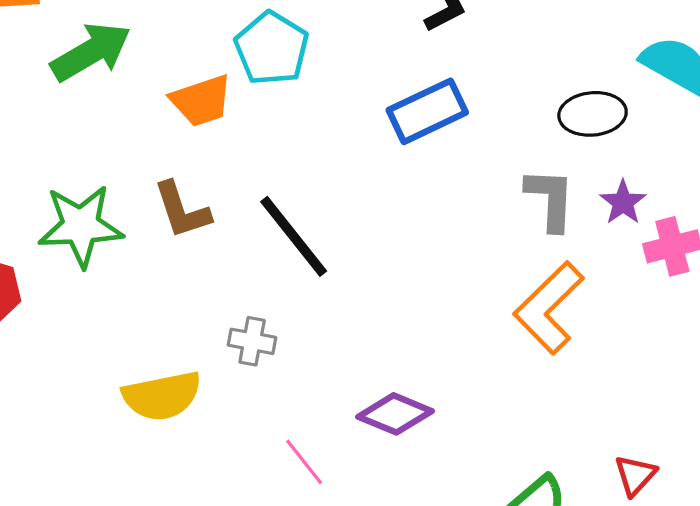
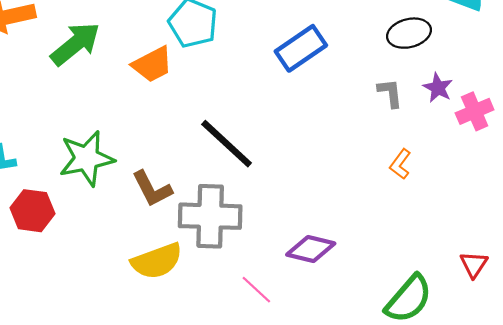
gray L-shape: (550, 199) -> (390, 93), size x0.7
brown L-shape: (182, 210) -> (152, 189), moved
orange L-shape: (549, 308) -> (400, 164), size x0.5
gray cross: (252, 341) -> (210, 216), size x2.0

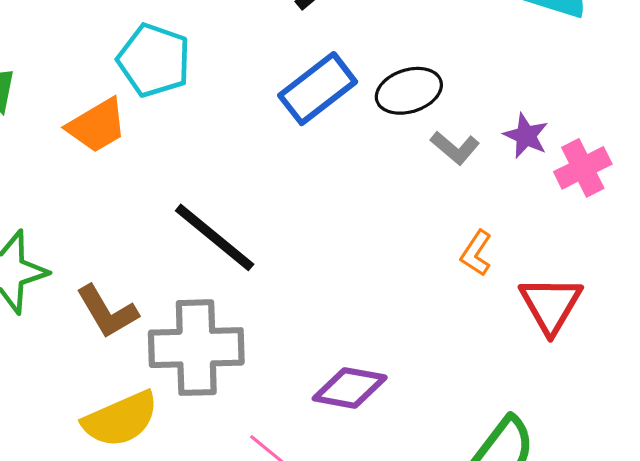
black ellipse: (409, 33) -> (409, 91), moved
gray L-shape: (390, 93) -> (455, 148), turned 140
red triangle: (474, 264) -> (551, 305), moved, size x1.5

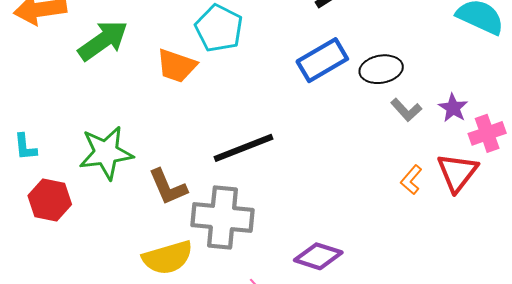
orange trapezoid: (97, 126) -> (177, 66), turned 42
black line: (215, 237) -> (243, 148), turned -68
red triangle: (551, 305) -> (457, 172), moved

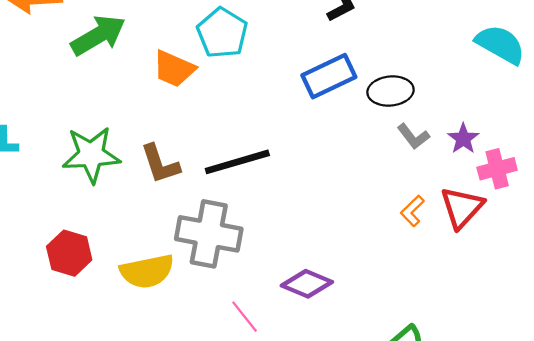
brown L-shape: (168, 187) -> (160, 164), moved
red hexagon: (50, 200) -> (69, 253), moved

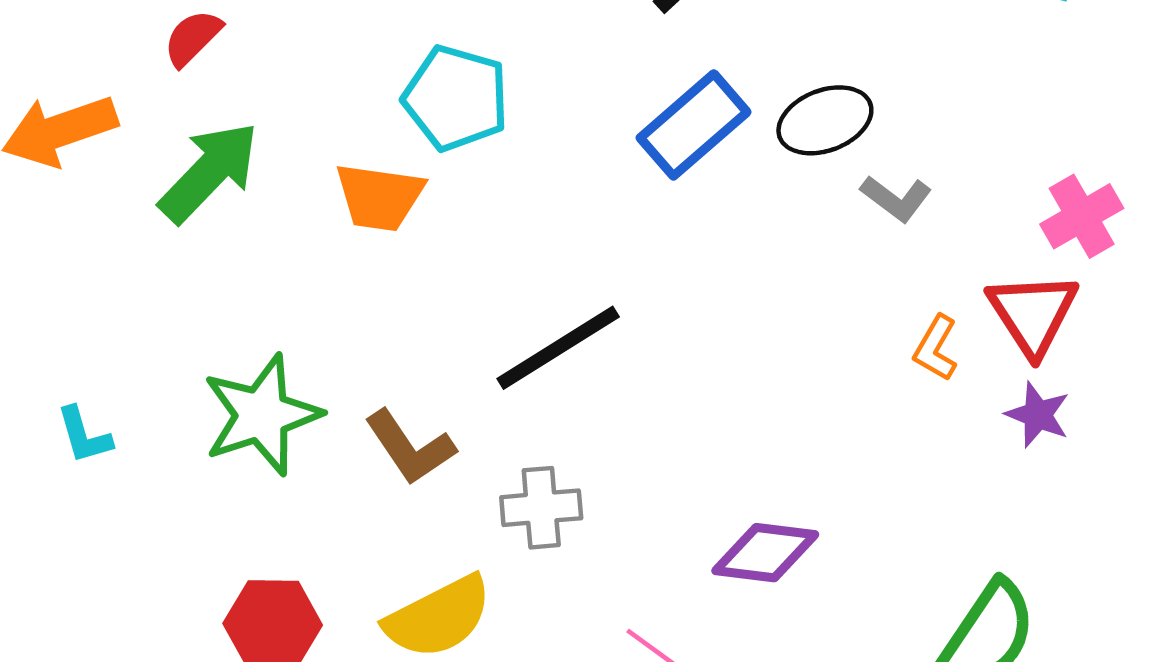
purple star: (463, 139) -> (1038, 415), moved
brown L-shape: (160, 164) -> (410, 447), moved
gray cross: (209, 234) -> (541, 508), size x0.6

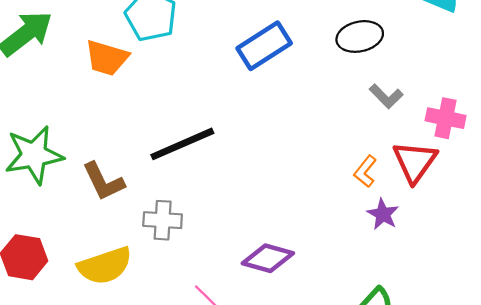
black ellipse: (825, 120) -> (360, 36), moved
gray L-shape: (896, 198) -> (386, 96), moved
pink cross: (1082, 216) -> (446, 118), turned 33
purple star: (1038, 415) -> (383, 214), moved

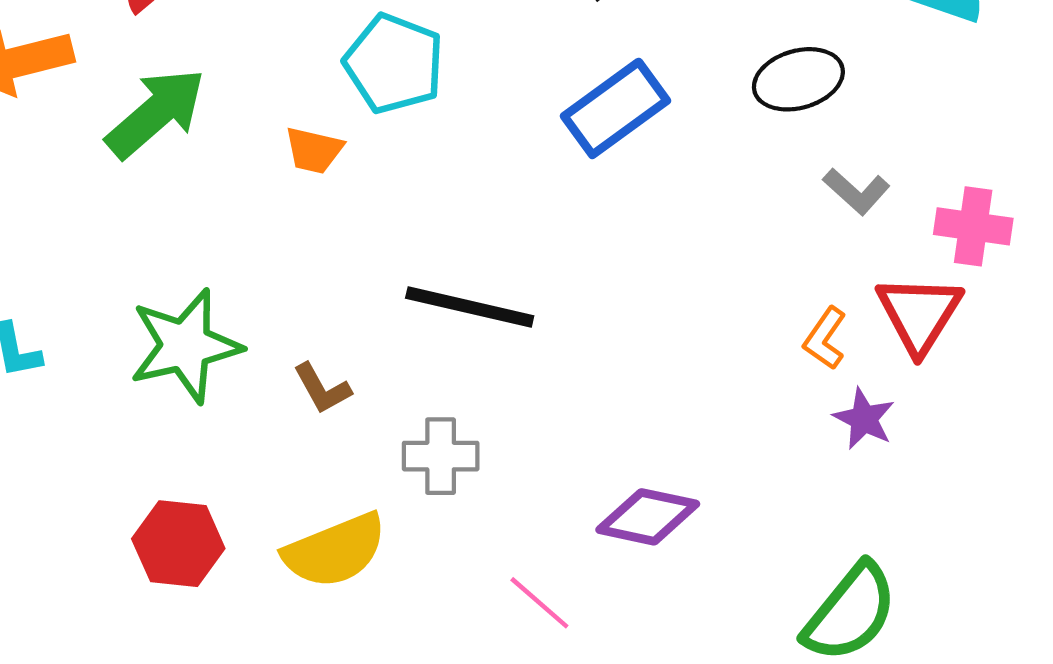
orange trapezoid: (107, 58) -> (314, 150), size x0.7
black line: (182, 144) -> (470, 307), turned 40
brown L-shape: (103, 181) -> (322, 389), size x0.7

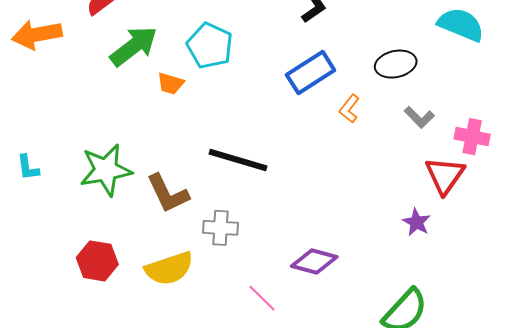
green arrow: (156, 113) -> (134, 46), moved
orange L-shape: (825, 338) -> (349, 109), moved
brown L-shape: (322, 389) -> (168, 193), size x1.6

